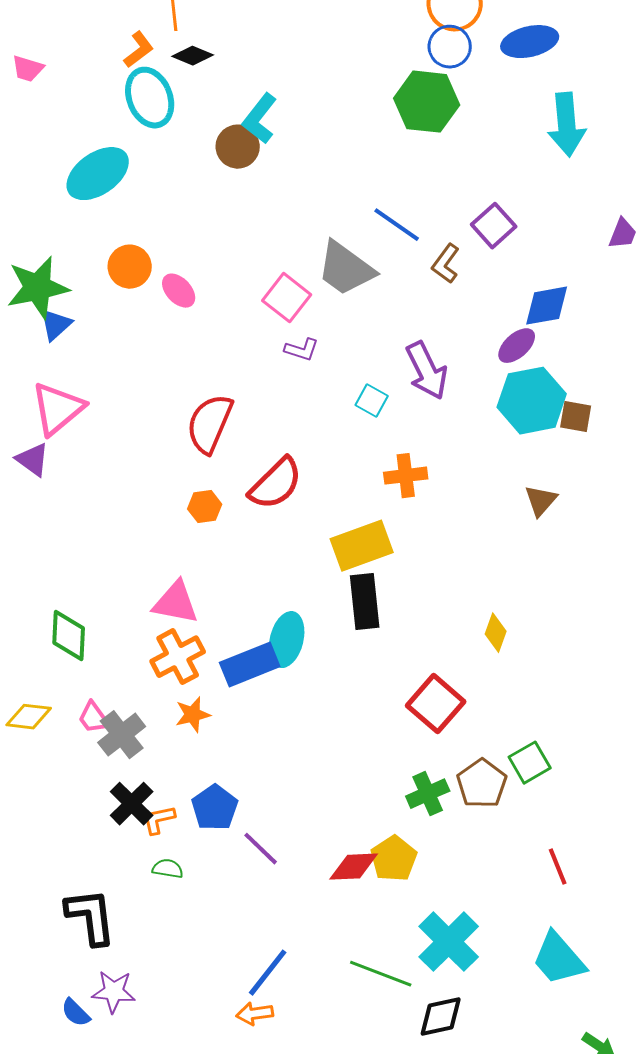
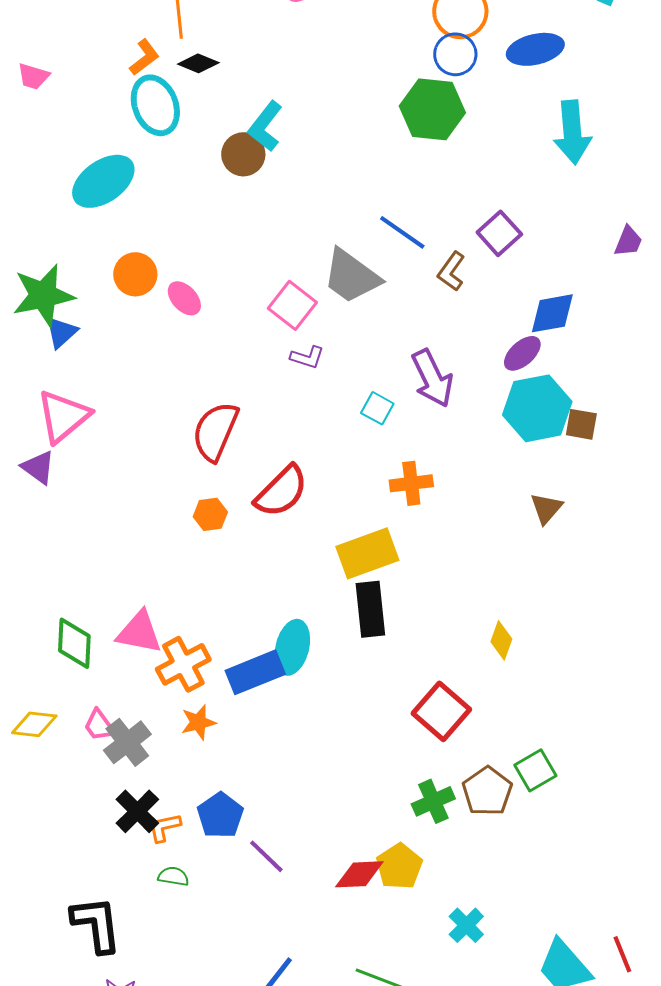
pink triangle: (176, 603) -> (139, 632), moved
red line: (558, 867) -> (622, 954), moved
cyan cross: (449, 942) -> (466, 925), moved, size x0.6

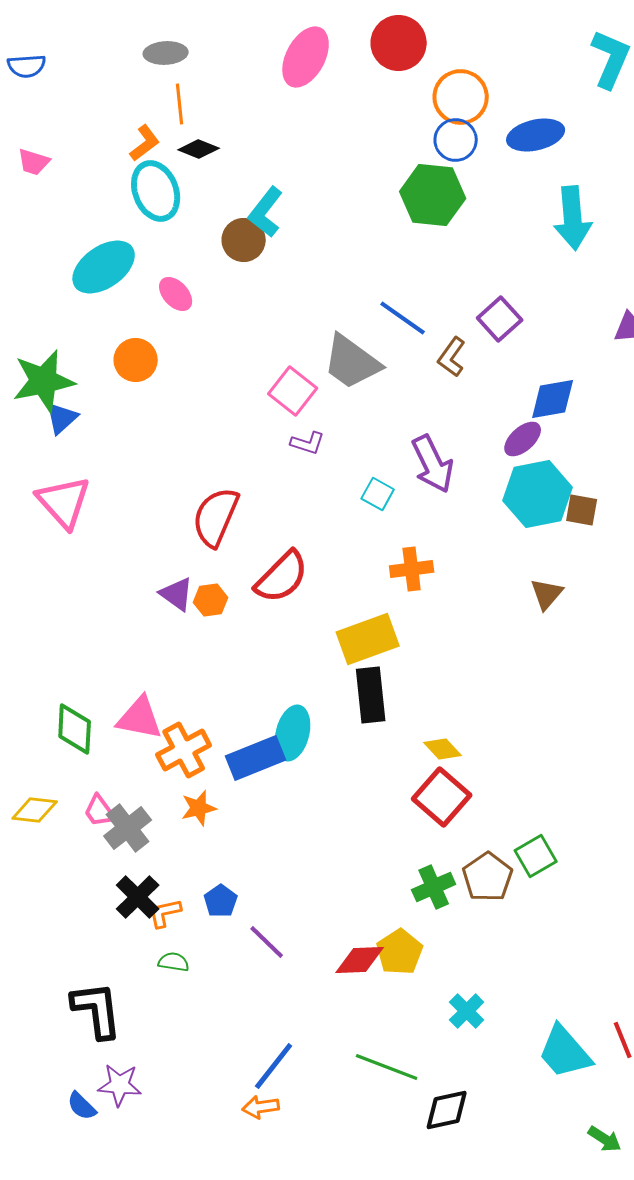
pink ellipse: (184, 298) -> (176, 294), moved
pink triangle: (63, 416) -> (64, 502), turned -32
purple triangle: (38, 467) -> (177, 594), moved
yellow diamond: (501, 640) -> (443, 749), moved, turned -63
blue pentagon: (220, 815) -> (221, 901), size x0.7

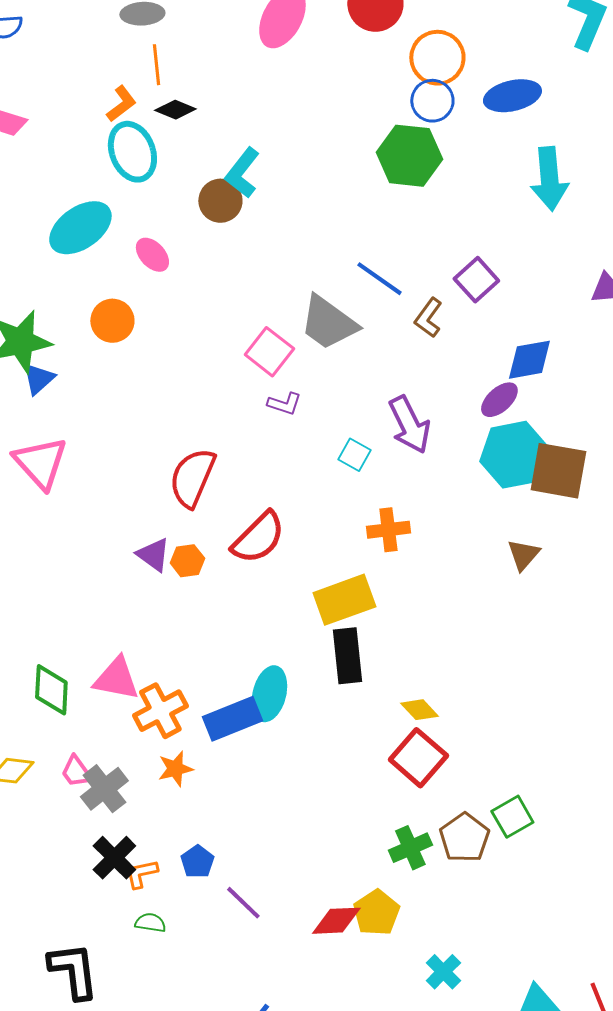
brown square: (582, 510) -> (558, 471), size x1.8

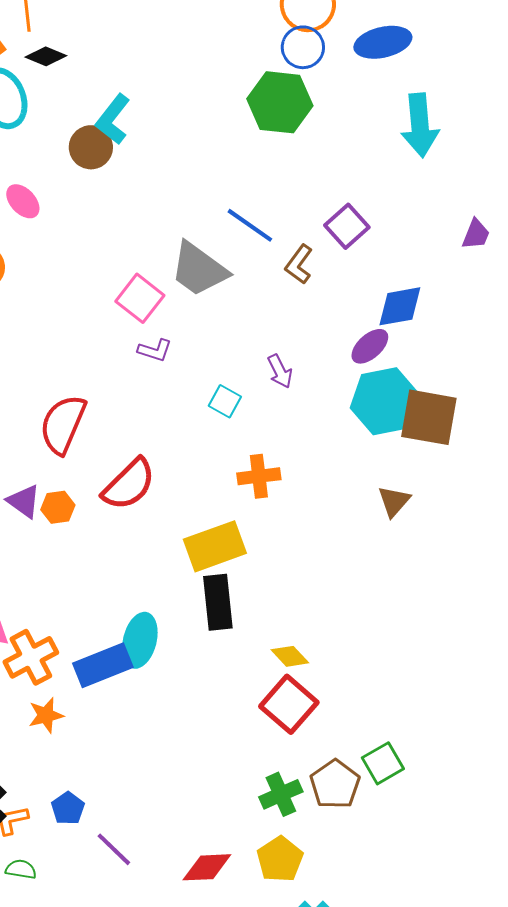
purple arrow: (409, 425) -> (280, 371), size x0.6
yellow pentagon: (376, 913) -> (280, 859), moved

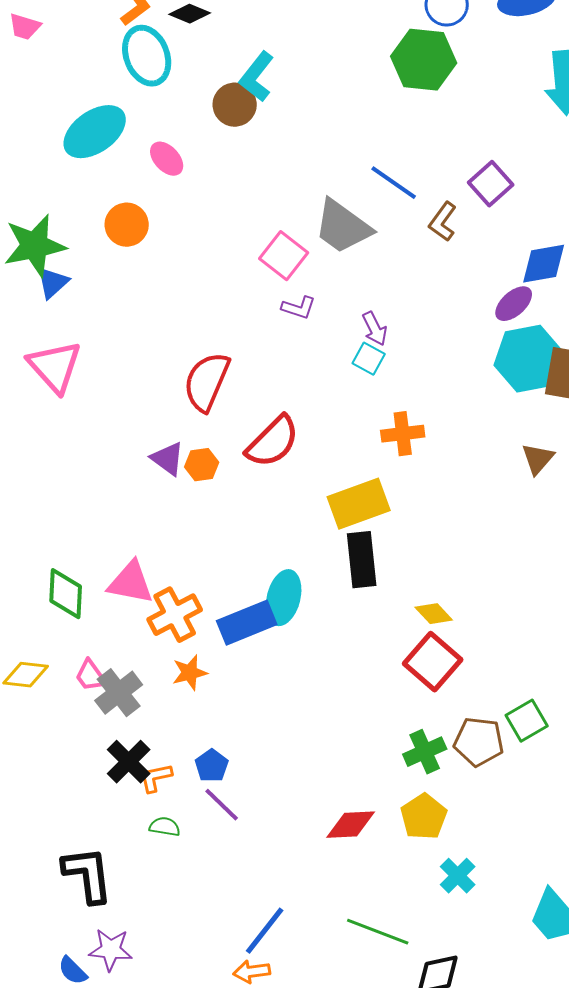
purple arrow: (280, 371) -> (375, 329), moved
brown pentagon: (335, 784) -> (479, 742), turned -30
purple line: (114, 849) -> (222, 805), moved

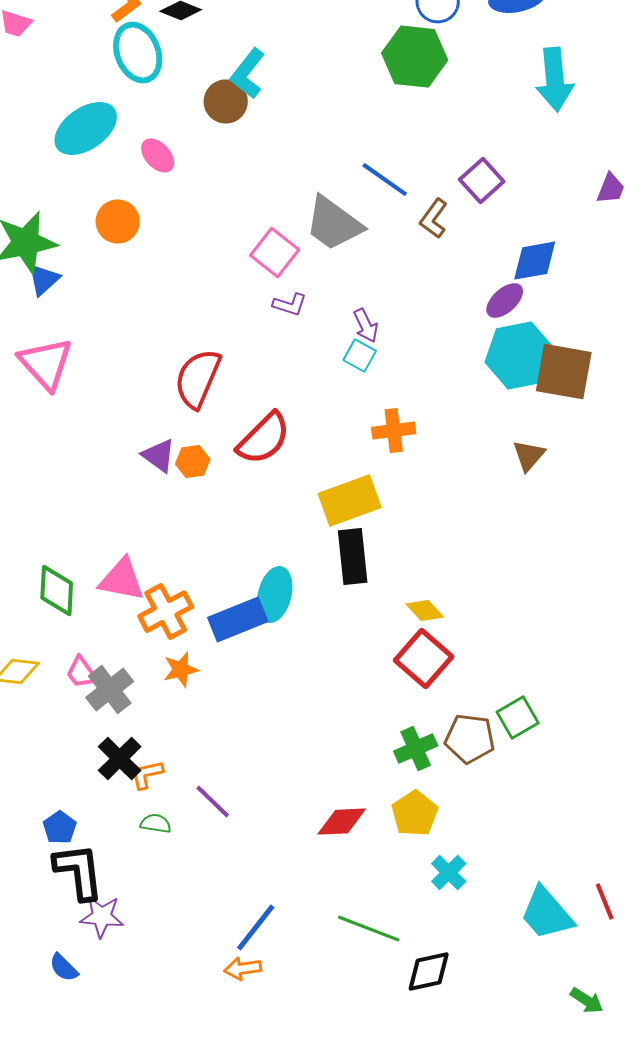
blue pentagon: (212, 766) -> (60, 828), moved
purple star: (111, 950) -> (102, 917), moved

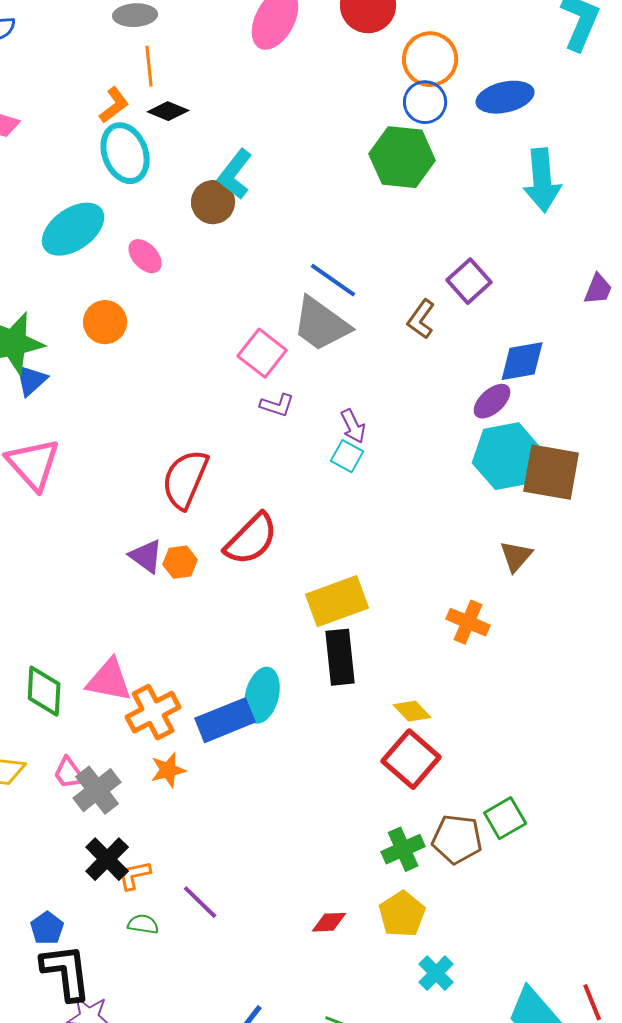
blue line: (385, 180) -> (333, 280), moved
orange cross: (394, 431) -> (468, 622), moved, turned 30
red diamond: (342, 822) -> (329, 922), size x0.7

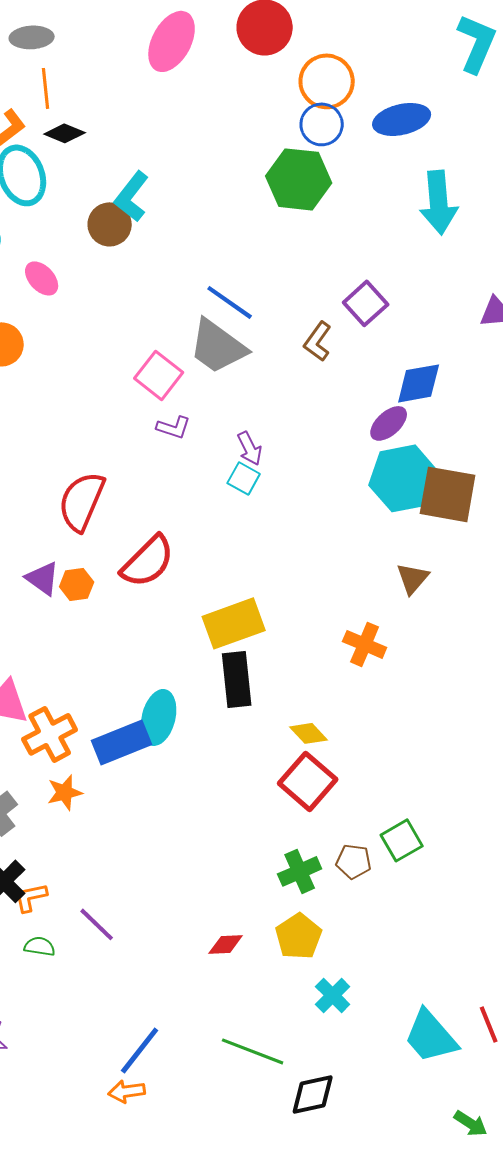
brown pentagon: (457, 839) -> (354, 861), size x0.7

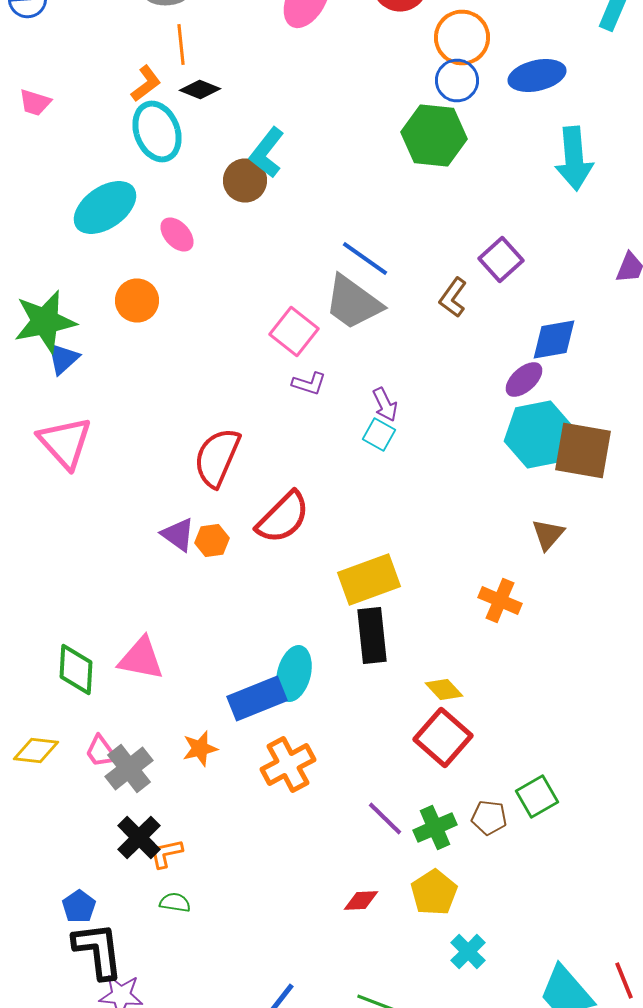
orange cross: (50, 734) -> (288, 764), moved
purple line: (97, 924) -> (385, 818), moved

